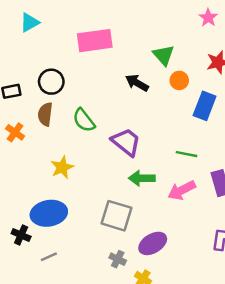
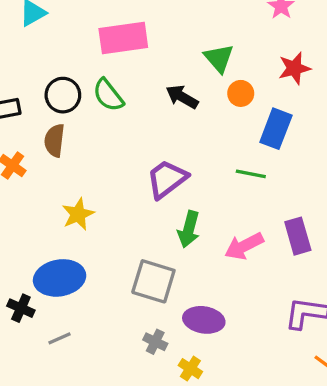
green semicircle: (84, 120) -> (108, 95), moved
purple trapezoid: (126, 142) -> (167, 179), turned -76
green line: (186, 154) -> (251, 174), moved
green arrow: (142, 178) -> (189, 229), turned -75
purple ellipse: (153, 243) -> (204, 320), turned 40

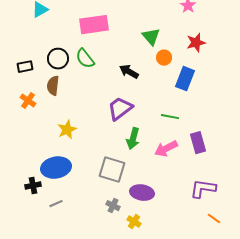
black arrow: (182, 97) -> (129, 72), moved
green line: (251, 174) -> (170, 117), moved
black cross: (21, 308) -> (33, 186), turned -35

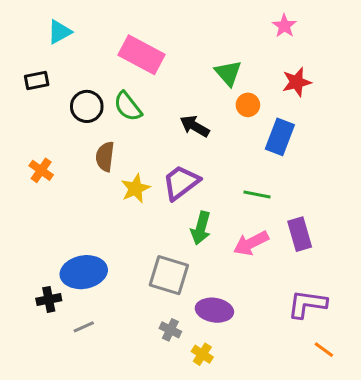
pink rectangle: (94, 25) -> (141, 55), turned 36
black rectangle: (25, 67) -> (37, 81), moved
brown semicircle: (53, 86) -> (105, 157), moved
yellow star: (67, 130) -> (135, 189), moved

